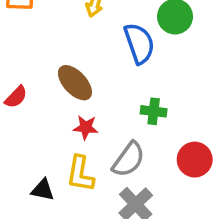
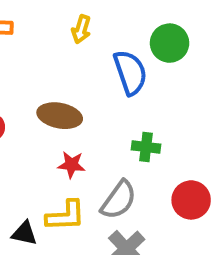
brown ellipse: (75, 83) -> (60, 116), turned -36
yellow L-shape: (80, 174) -> (66, 216), turned -102

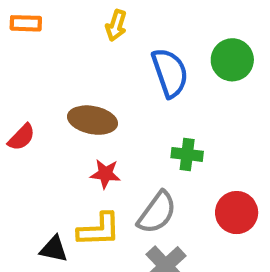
green circle: (170, 43) -> (232, 60), moved

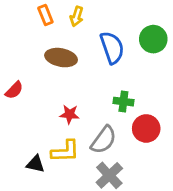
orange rectangle: (26, 23) -> (45, 15), moved, turned 66
brown ellipse: (92, 120) -> (61, 58), moved
red circle: (237, 213) -> (146, 128), moved

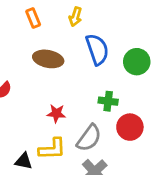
yellow arrow: (77, 16) -> (75, 17), moved
green circle: (153, 39) -> (137, 62), moved

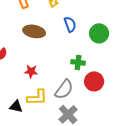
blue semicircle: (97, 49) -> (70, 24), size x0.7
red star: (56, 113) -> (31, 71), moved

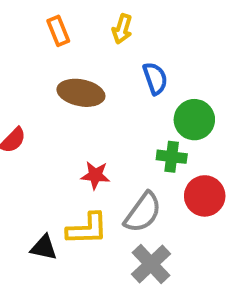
green circle: (99, 33) -> (194, 120), moved
red star: (31, 71) -> (95, 175), moved

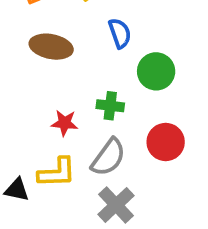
green cross: (172, 157) -> (110, 106), moved

